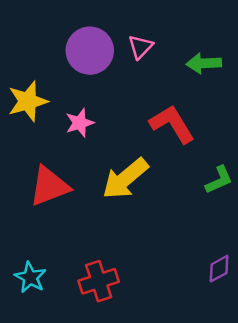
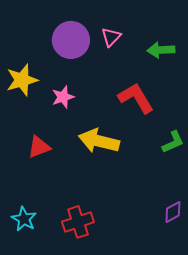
yellow arrow: (125, 179) -> (99, 141), turned 54
red triangle: (49, 186) -> (39, 147), size x0.7

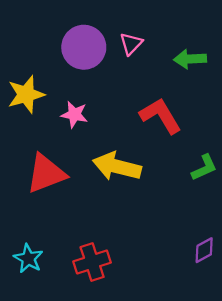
pink star: (63, 97) -> (74, 114), turned 30
red triangle: (39, 147) -> (46, 173), size x1.5

